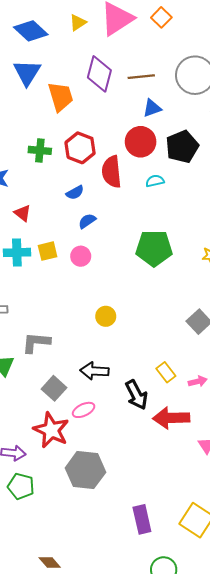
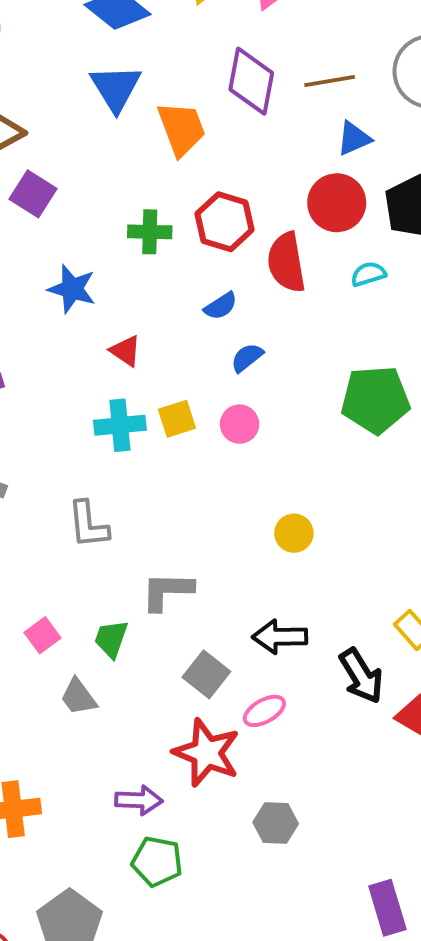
gray hexagon: (85, 470) -> (276, 823), size x0.6

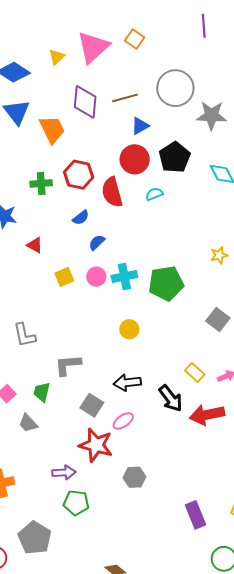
green pentagon: (375, 400) -> (166, 283), moved
cyan cross: (120, 425) -> (124, 276), moved

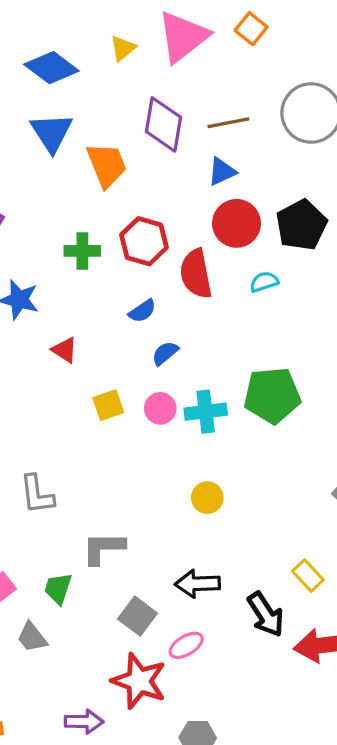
blue triangle: (140, 126) -> (222, 171), moved
green pentagon: (166, 283) -> (272, 395), moved

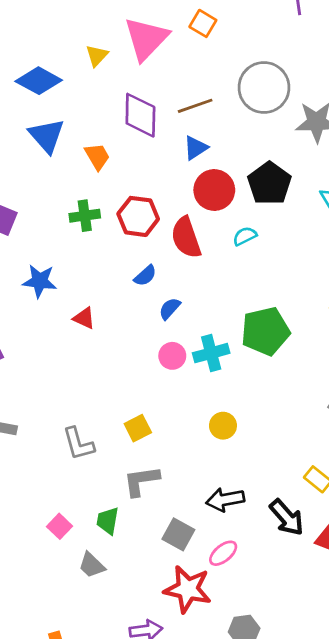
orange trapezoid: (107, 165) -> (97, 156), size x0.7
green cross: (82, 251) -> (85, 216), moved
yellow square: (108, 405) -> (138, 428), moved

